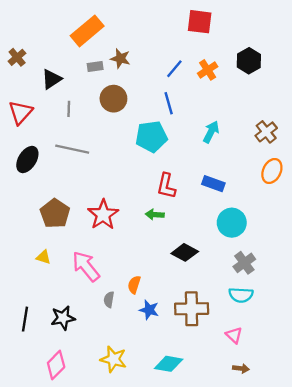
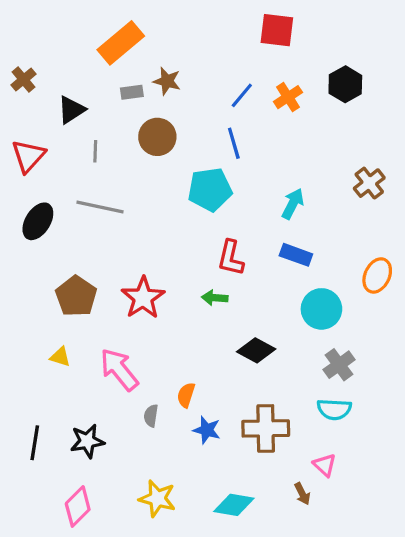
cyan arrow: (211, 132) -> (293, 204), moved
orange ellipse: (272, 171) -> (377, 275), moved
brown arrow: (241, 368) -> (302, 494), moved, turned 56

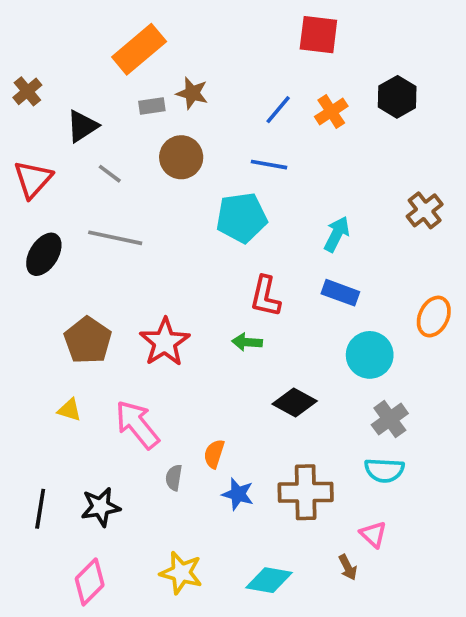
blue line: (234, 143) -> (269, 165), turned -64
gray line: (95, 151) -> (110, 174), turned -55

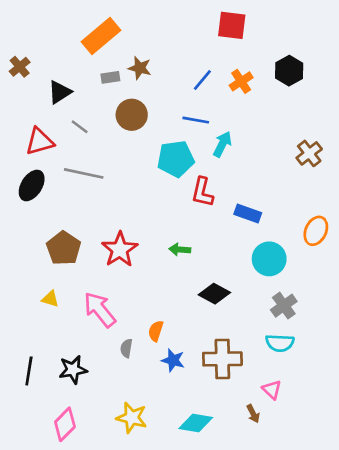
red triangle: (33, 179) -> (40, 141), moved, turned 32
cyan arrow: (337, 234) -> (222, 144), moved
red L-shape: (265, 296) -> (202, 192), moved

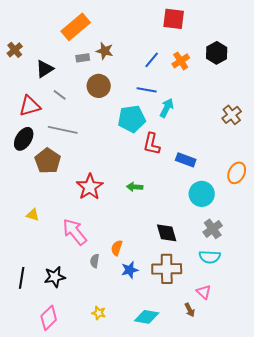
brown pentagon: (64, 248) -> (48, 161), moved
black diamond: (214, 294) -> (167, 233), moved, turned 45
yellow triangle: (50, 299) -> (33, 215), moved
blue star: (173, 360) -> (130, 270), turned -30
yellow star: (132, 418) -> (99, 313), size x0.6

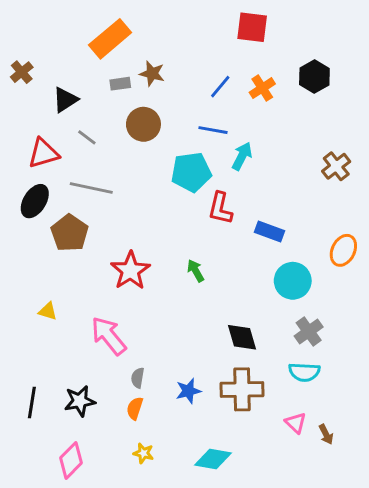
green arrow: (135, 187) -> (196, 271), turned 56
orange semicircle: (117, 248) -> (135, 408), moved
brown arrow: (190, 310) -> (326, 434), moved

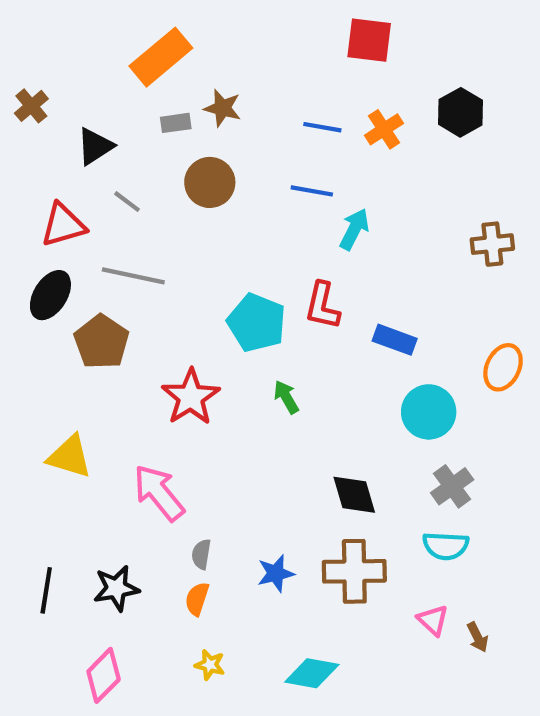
blue line: (220, 87) -> (322, 127), turned 60
brown cross: (336, 166) -> (492, 244), turned 32
cyan pentagon: (191, 172) -> (257, 323), moved, turned 30
yellow triangle: (48, 311) -> (70, 457), size x1.6

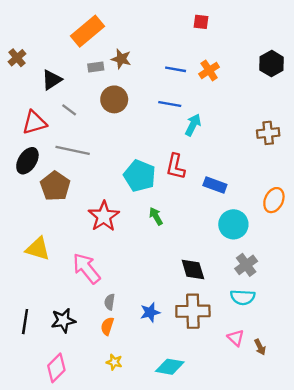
red square: (369, 40) -> (201, 22), size x0.6
black hexagon: (461, 112) -> (272, 64), moved

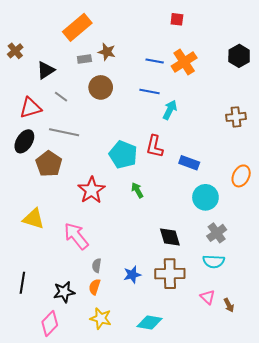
orange cross: (209, 70) -> (184, 62), size x1.4
black star: (63, 320) -> (64, 292), moved
yellow star: (114, 362) -> (101, 318), size x1.5

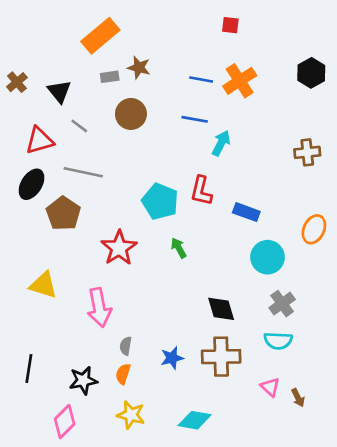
brown cross: (15, 51) -> (17, 82), moved
black triangle: (46, 70) -> (59, 91), turned -36
pink arrow: (76, 236) -> (99, 308), turned -152

